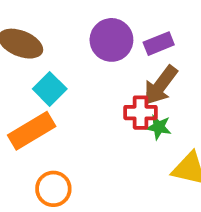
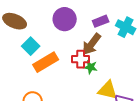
purple rectangle: (159, 44) -> (101, 21), moved
orange rectangle: (32, 131) -> (46, 62), moved

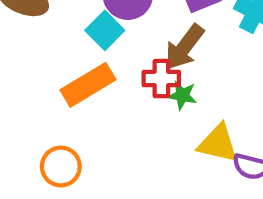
cyan square: (31, 46) -> (105, 30), moved

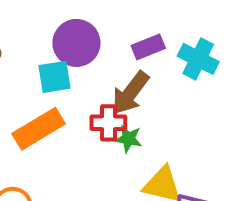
cyan square: (105, 30) -> (55, 77), turned 36

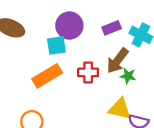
brown arrow: (130, 93) -> (117, 61), moved
green star: (128, 139) -> (128, 76), moved

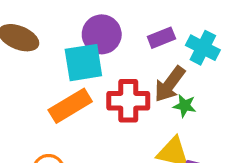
cyan square: (56, 45) -> (83, 63), size x1.4
red cross: (88, 72) -> (128, 101), size x1.4

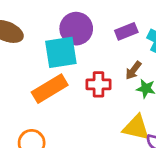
brown arrow: (170, 84) -> (133, 70), size x0.6
red cross: (128, 101) -> (98, 84), size x0.7

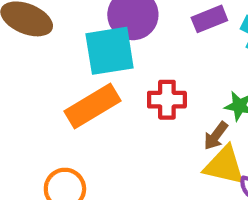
brown arrow: (133, 70) -> (216, 136), moved

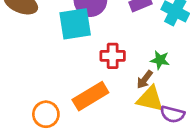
orange rectangle: (93, 106) -> (90, 96), moved

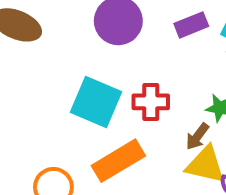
cyan square: (75, 24) -> (96, 102), moved, turned 32

